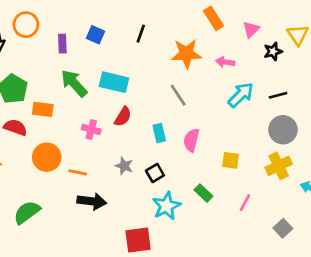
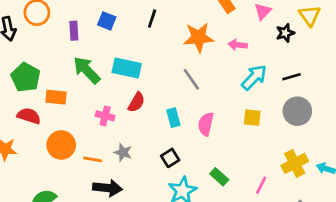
yellow square: (231, 160) -> (252, 118), moved
gray star: (124, 166) -> (123, 152), moved
yellow cross: (279, 166) -> (295, 163), moved

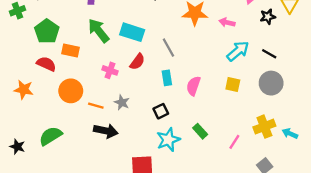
black line: (292, 77) -> (269, 54), turned 40
gray line: (191, 79) -> (168, 48), moved

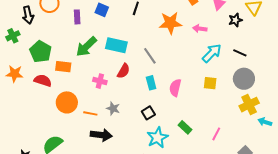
green arrow: (99, 31) -> (86, 47), turned -90
orange star: (24, 90) -> (15, 74), moved
yellow cross: (264, 127) -> (249, 105), moved

